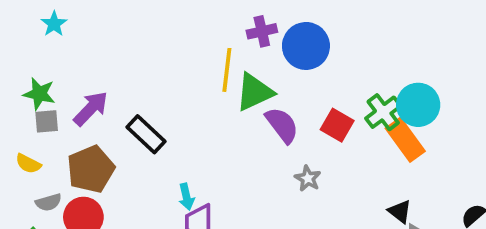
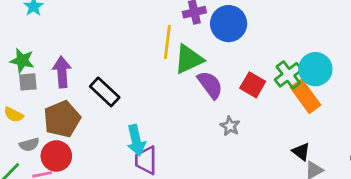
purple arrow: (91, 109) -> (62, 72), turned -48
cyan arrow: (186, 197) -> (136, 140), size x1.5

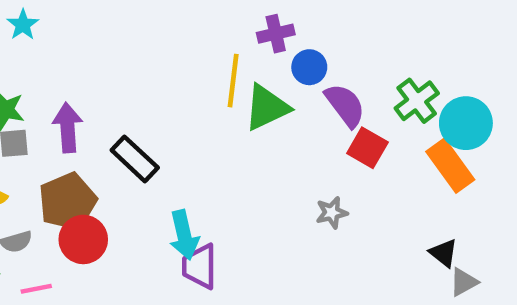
blue circle: (229, 24) -> (309, 67), moved, size x0.6
green cross: (288, 75) -> (417, 101), moved
purple semicircle: (210, 85) -> (345, 105), moved
gray star: (230, 126) -> (332, 213), turned 30
red circle: (56, 156) -> (83, 239), moved

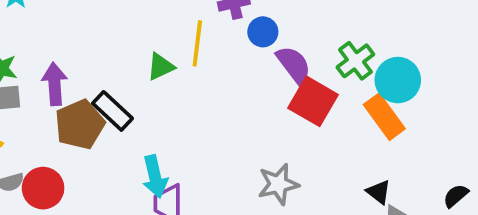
green triangle: (267, 107) -> (161, 67), moved, size x0.7
red square: (367, 148) -> (313, 101), size x1.4
brown pentagon: (68, 201) -> (80, 124), moved
gray star: (332, 213) -> (278, 184), moved, size x1.5
red circle: (83, 239) -> (43, 188), moved

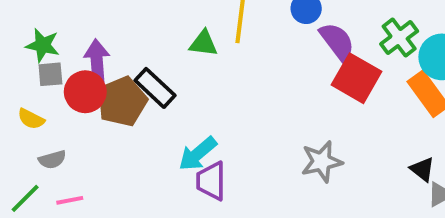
green triangle: (161, 67) -> (203, 43), turned 32
cyan arrow: (155, 176) -> (198, 154), turned 63
red circle: (43, 188) -> (85, 92), moved

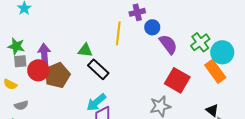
green triangle: (203, 43) -> (85, 50), moved
red square: (356, 78) -> (177, 80), moved
black rectangle: (155, 88) -> (98, 69), moved

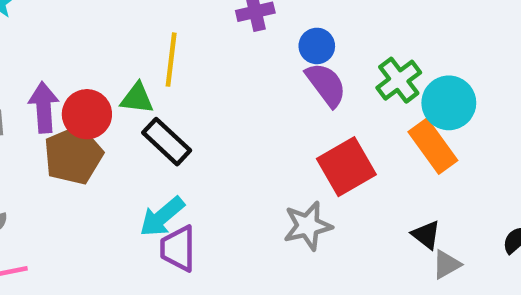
blue circle: (152, 27) -> (317, 46), moved
yellow line: (118, 33) -> (171, 60), moved
red circle: (38, 70) -> (87, 114), moved
red square: (177, 80) -> (346, 167), turned 30

